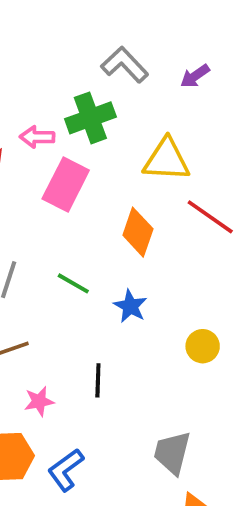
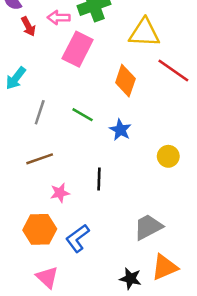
gray trapezoid: (172, 453) -> (148, 227), turned 48

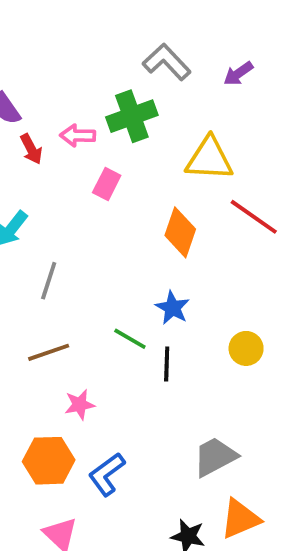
pink rectangle: (78, 49) -> (107, 184), size x0.6
green line: (83, 115) -> (130, 339), moved
black line: (99, 179) -> (167, 364), moved

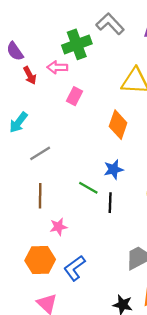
green cross: (132, 116) -> (77, 44), moved
gray line: (49, 281) -> (40, 153), turned 40
blue star: (173, 308) -> (114, 169), turned 30
brown line: (49, 352) -> (40, 196), turned -70

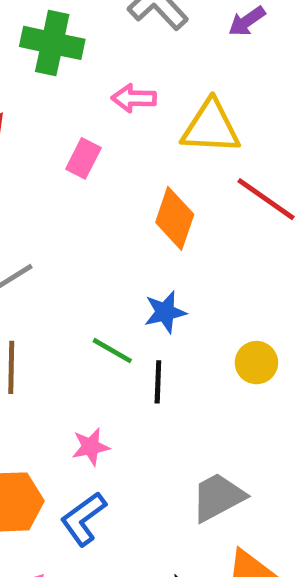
green cross: (77, 44) -> (52, 43), moved, turned 32
pink arrow: (57, 67) -> (134, 98), moved
pink star: (58, 227) -> (91, 447), moved

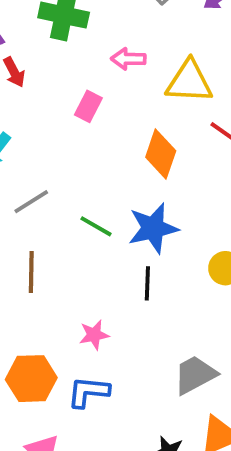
blue star: (165, 312) -> (153, 228), size x1.5
green line: (112, 351) -> (96, 226), moved
blue L-shape: (83, 519) -> (88, 392), turned 42

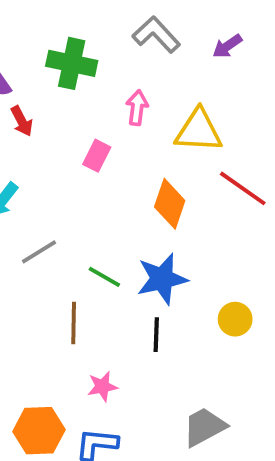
pink arrow: (128, 59) -> (137, 108), turned 96
brown line: (31, 272) -> (74, 323), moved

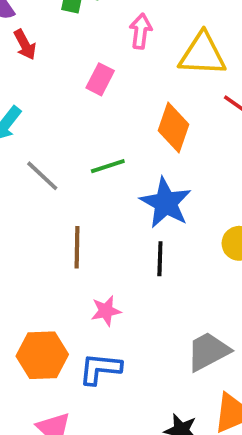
gray line: (39, 252) -> (42, 176), turned 75
green line: (104, 277) -> (108, 166), moved, turned -48
blue star: (162, 279) -> (166, 203), turned -30

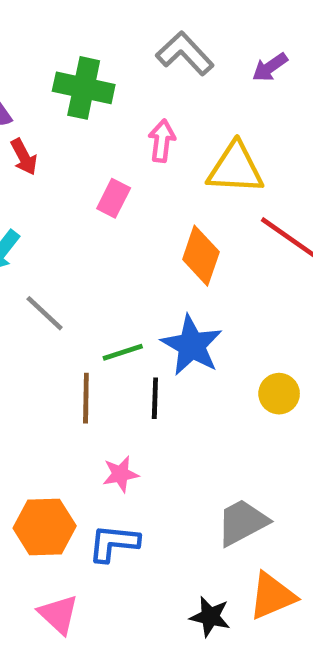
green line: (108, 166) -> (123, 352), moved
black line: (160, 259) -> (155, 398), moved

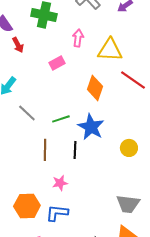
pink rectangle: (114, 198) -> (57, 63), turned 35
green line: (123, 352) -> (61, 119), moved
gray trapezoid: (242, 522) -> (128, 204), moved, turned -145

